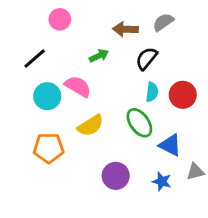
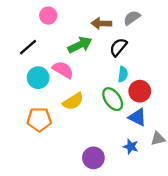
green arrow: (99, 56) -> (80, 45), size x1.5
red circle: (183, 95) -> (140, 91), moved
purple circle: (116, 176) -> (93, 158), moved

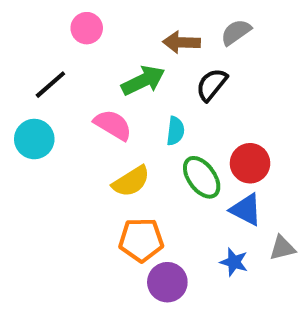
cyan semicircle: (123, 74) -> (175, 131), moved
cyan circle: (38, 78) -> (34, 139), moved
orange pentagon: (39, 119) -> (141, 240), moved

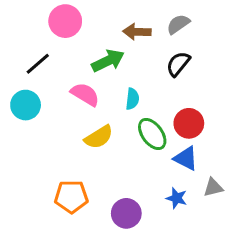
pink circle: (87, 28) -> (65, 21), size x1.4
black semicircle: (212, 85) -> (178, 64), moved
orange pentagon: (141, 240) -> (71, 197), moved

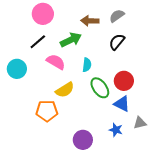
black line: (38, 64) -> (38, 42), moved
orange pentagon: (71, 197) -> (47, 111), moved

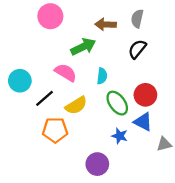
gray semicircle: (117, 16) -> (137, 19), turned -42
black line: (38, 42) -> (44, 98), moved
blue star: (116, 130) -> (120, 136), moved

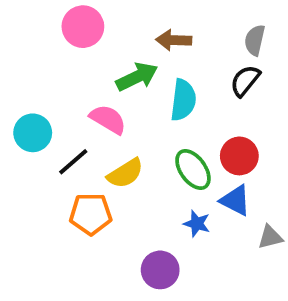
gray semicircle: (137, 19) -> (255, 40), moved
black semicircle: (137, 49) -> (245, 81), moved
cyan semicircle: (102, 76) -> (183, 100), moved, size x1.5

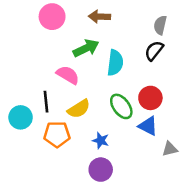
brown arrow: (174, 40) -> (99, 17), moved
cyan circle: (33, 133) -> (21, 117), moved
black line: (73, 162) -> (46, 102), turned -55
blue star: (197, 224) -> (101, 140), moved

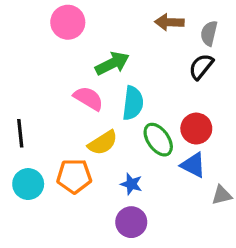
brown arrow: (99, 17) -> (169, 22), moved
cyan semicircle: (115, 63) -> (133, 103), moved
black line: (46, 102) -> (20, 133), moved
cyan circle: (21, 117) -> (28, 184), moved

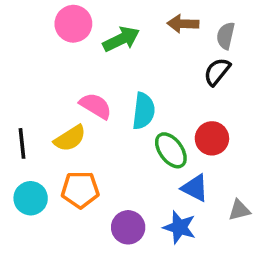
green arrow: (112, 63) -> (121, 39), moved
yellow semicircle: (103, 143) -> (70, 138), moved
blue triangle: (193, 165) -> (195, 188), moved
blue star: (131, 184) -> (179, 227), moved, size x1.4
purple circle: (131, 222) -> (128, 227), moved

